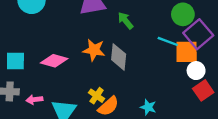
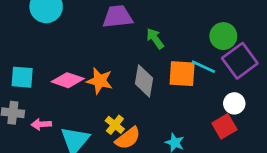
orange star: (94, 50) -> (100, 81), moved
orange square: (187, 52) -> (182, 74), moved
red square: (203, 90) -> (224, 126), moved

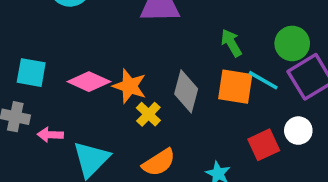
green arrow: (155, 39) -> (231, 43), moved
yellow cross: (115, 125) -> (148, 114), moved
red square: (224, 126) -> (264, 145), moved

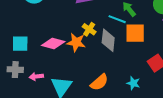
cyan line: (263, 80) -> (117, 19), moved
yellow cross: (148, 114) -> (89, 29), moved

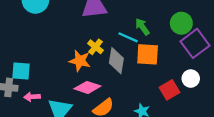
pink diamond: (53, 43) -> (87, 87), moved
cyan square: (20, 44) -> (21, 71), moved

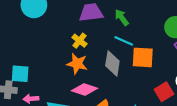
green arrow: (142, 27) -> (122, 18), moved
yellow cross: (95, 47) -> (79, 41), moved

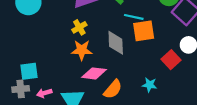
yellow cross: (79, 41) -> (79, 27), turned 32
cyan line: (124, 41) -> (134, 17), moved

